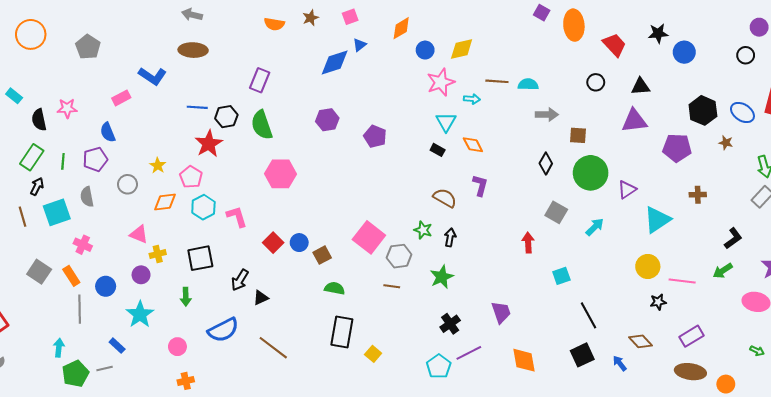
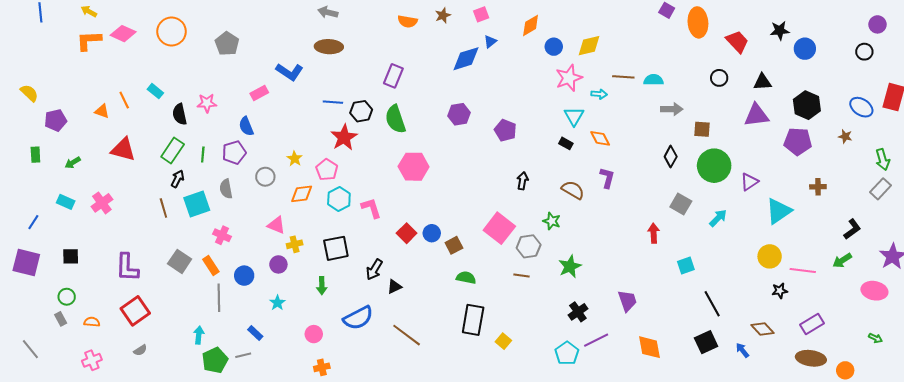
black hexagon: (703, 110) -> (807, 105), moved
black arrow: (450, 237) -> (522, 181), moved
cyan star: (140, 314) -> (277, 303), size x0.6

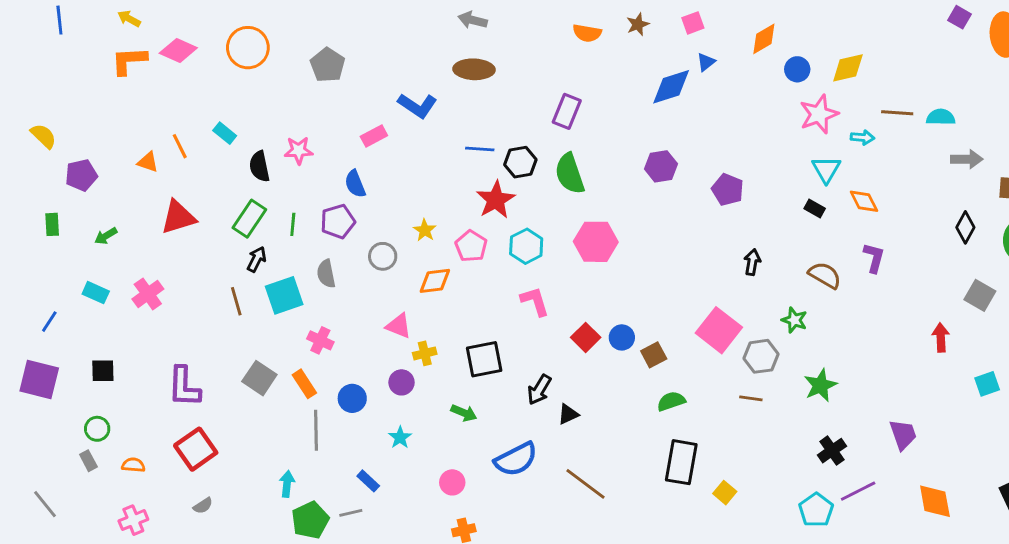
red triangle: (123, 150) -> (178, 217), turned -32
cyan hexagon: (339, 199) -> (526, 246), moved
green semicircle: (466, 278) -> (671, 401), turned -30
green arrow: (322, 286) -> (464, 413), turned -66

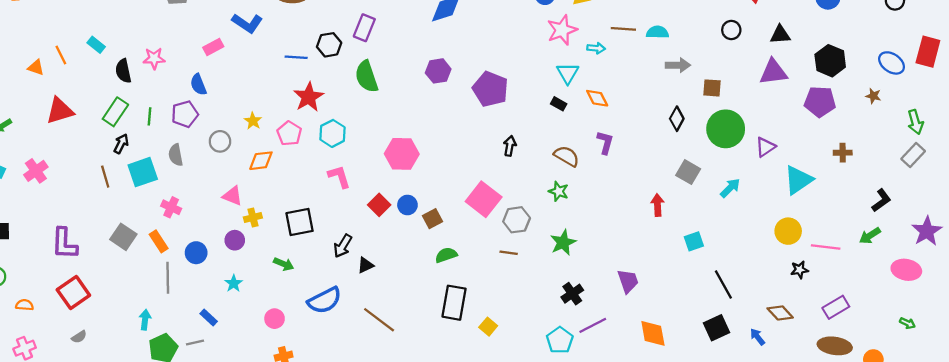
black hexagon: (520, 162) -> (329, 45), moved
purple pentagon: (728, 190) -> (490, 89), size x1.4
pink hexagon: (596, 242) -> (402, 154), moved
green star: (794, 320) -> (559, 191), moved

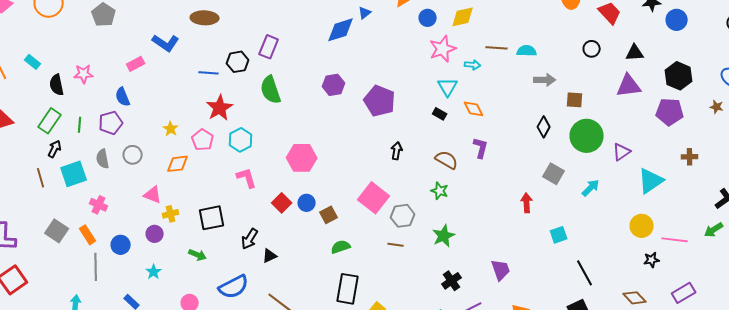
gray circle: (220, 141) -> (133, 155), moved

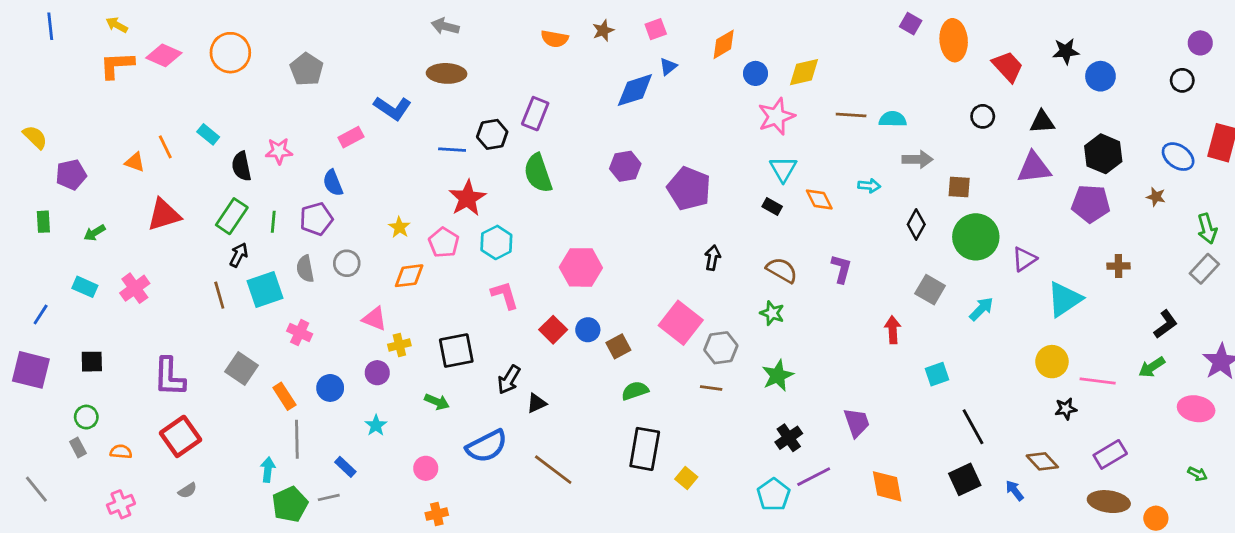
cyan arrow: (473, 65) -> (869, 186), moved
purple L-shape: (481, 148) -> (841, 269), moved
orange rectangle: (88, 235) -> (284, 396), moved
gray line: (96, 267) -> (297, 439), moved

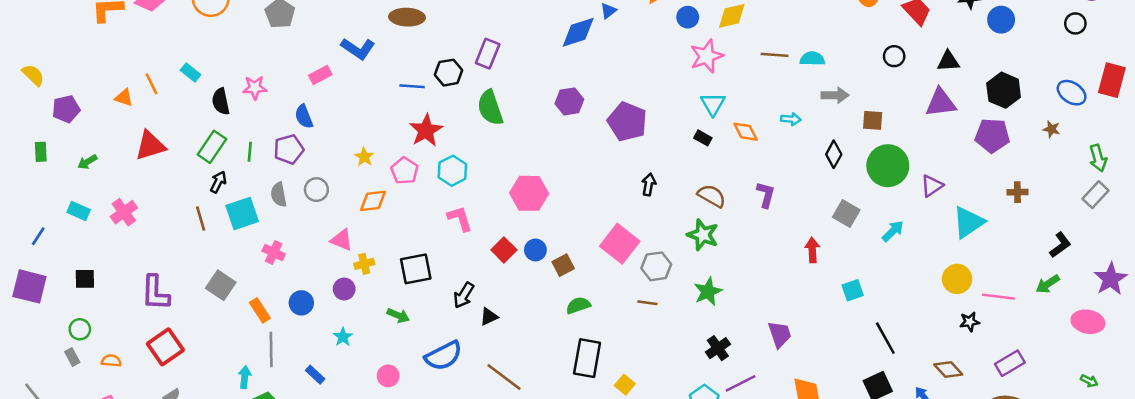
green star: (772, 313) -> (703, 235), size x1.4

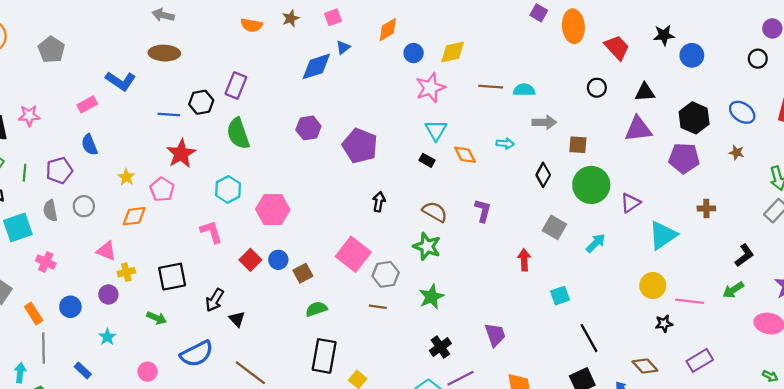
blue ellipse: (1072, 93) -> (742, 112), moved
blue semicircle: (304, 117) -> (89, 145), moved
cyan hexagon: (452, 171) -> (228, 189), moved
black triangle: (489, 317) -> (237, 319), turned -48

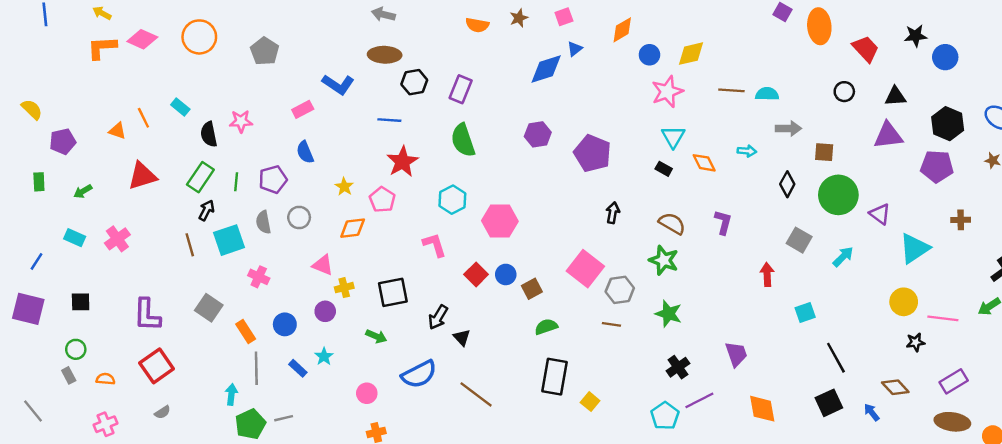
black hexagon: (201, 102) -> (414, 82), moved
purple triangle: (630, 203) -> (880, 214), turned -50
green star: (431, 297) -> (668, 314), turned -30
blue rectangle: (83, 370) -> (298, 368), moved

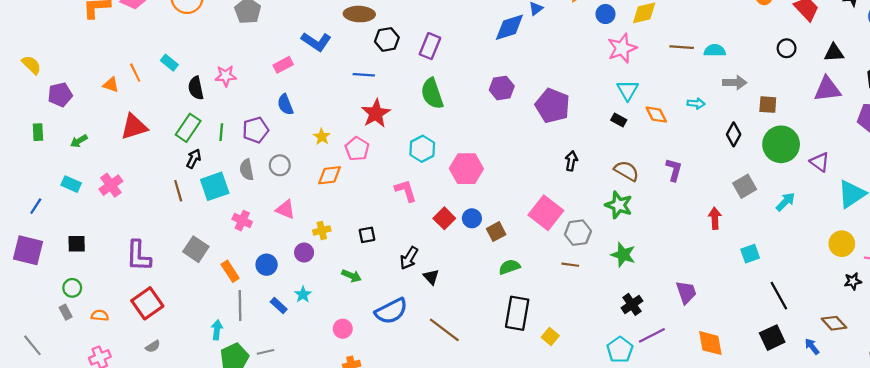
gray square: (799, 240) -> (745, 186), turned 30
pink triangle: (323, 265) -> (285, 209), moved
black square: (393, 292) -> (367, 235), size x0.6

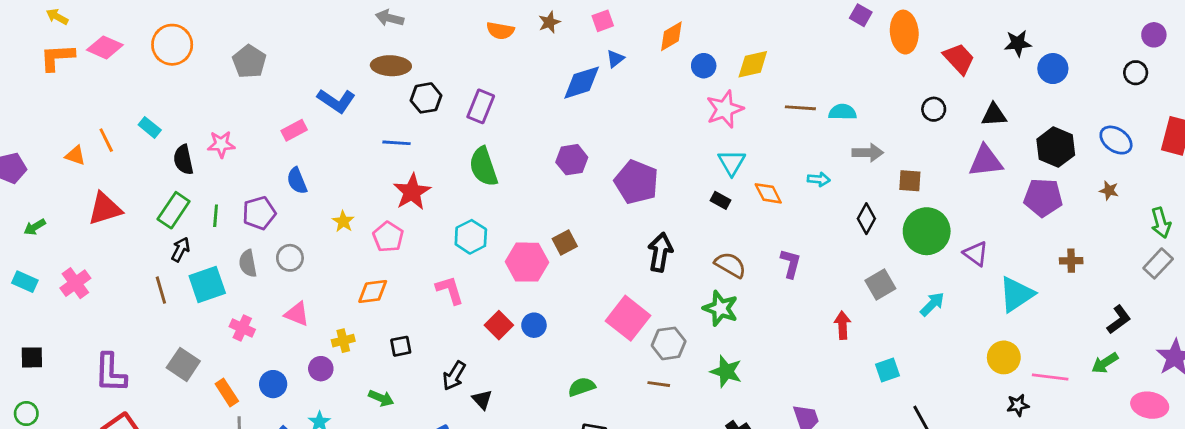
black arrow: (571, 161) -> (660, 252), size x1.5
orange diamond: (329, 175) -> (373, 292), moved
brown square: (496, 232) -> (565, 242), moved

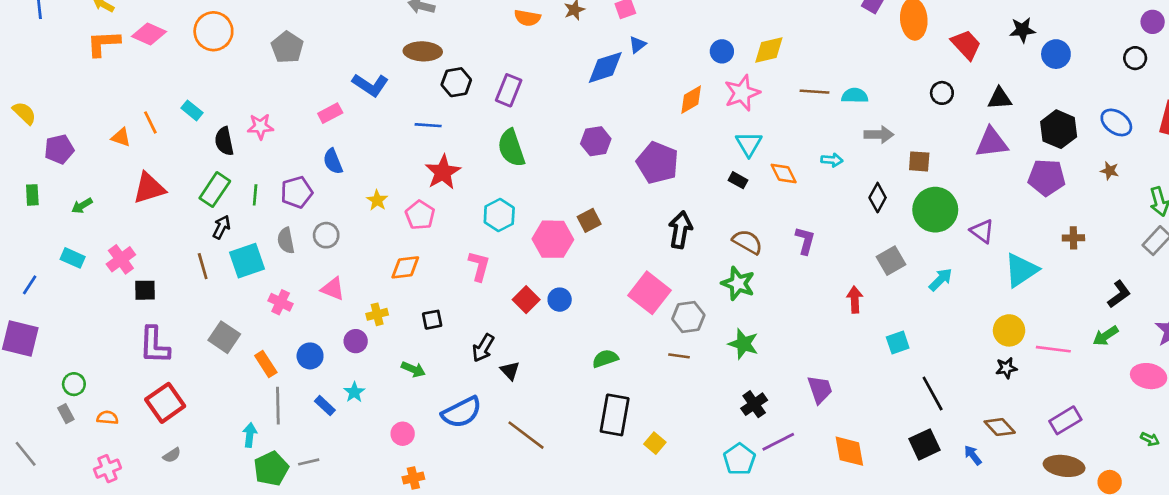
orange diamond: (671, 36) -> (691, 100), moved
pink L-shape: (450, 290) -> (479, 266), turned 32
black square: (32, 357) -> (145, 290), moved
black star: (1018, 405) -> (1006, 368), moved

